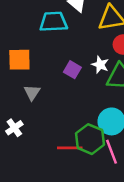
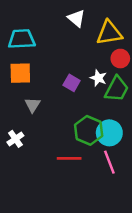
cyan trapezoid: (53, 22) -> (22, 39), moved
green hexagon: (90, 139) -> (89, 130), moved

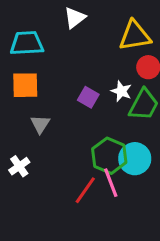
white triangle: (76, 18) -> (75, 18), moved, turned 42
red line: (69, 158) -> (85, 190), turned -55
pink line: (109, 162) -> (111, 183), moved

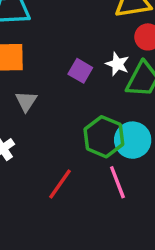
pink line: (111, 183) -> (117, 182), moved
red line: (85, 190) -> (60, 184), moved

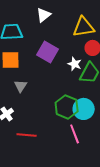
purple square: (80, 71) -> (48, 52), moved, size x1.5
red line: (60, 184) -> (27, 135), moved, turned 60

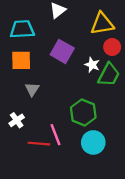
cyan circle: (84, 109) -> (93, 142), moved
pink line: (75, 134) -> (56, 135), moved

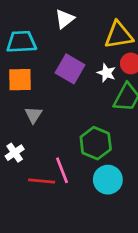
white star: (92, 65) -> (107, 73), moved

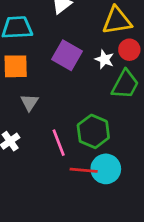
pink line: (62, 170) -> (59, 143), moved
red line: (42, 181) -> (84, 170), moved

